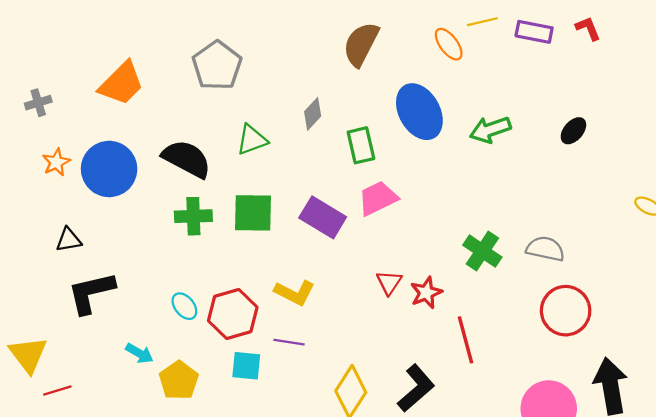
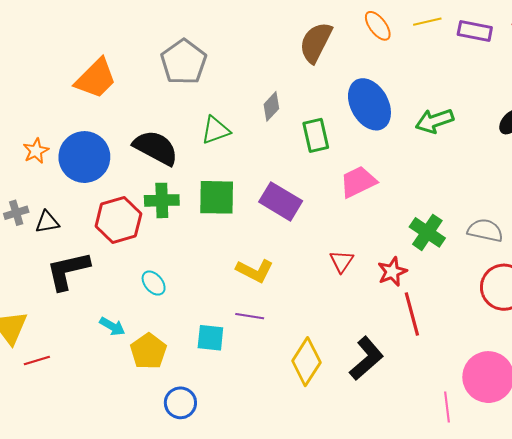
orange ellipse: (449, 44) -> (378, 26), moved
gray cross: (38, 103) -> (16, 213), moved
pink trapezoid: (378, 198) -> (358, 182), moved
red star: (426, 293) -> (392, 272), moved
red hexagon: (233, 314) -> (118, 220), moved

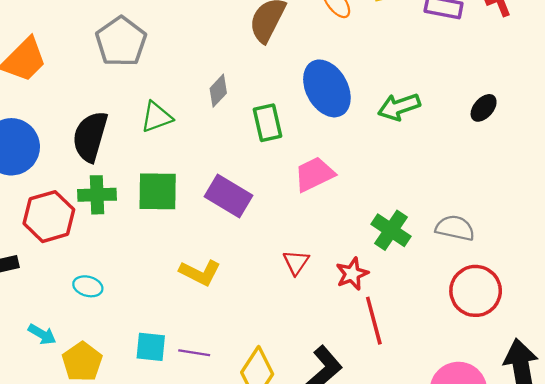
black semicircle: (156, 148) -> (90, 136), turned -102
cyan ellipse: (154, 283) -> (88, 286), turned -35
purple line: (250, 316) -> (194, 353), moved

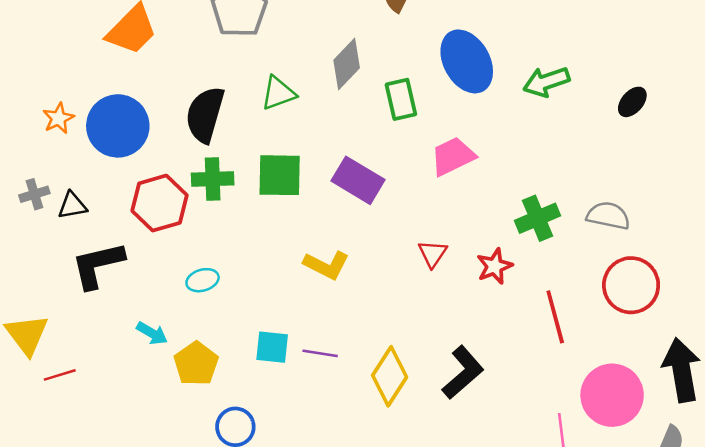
gray diamond: (218, 91) -> (347, 64), size x1.4
black ellipse: (484, 108) -> (632, 102), moved
green cross: (391, 230) -> (538, 218), turned 33
cyan ellipse: (88, 286) -> (203, 280), turned -32
red line: (374, 321) -> (555, 317), moved

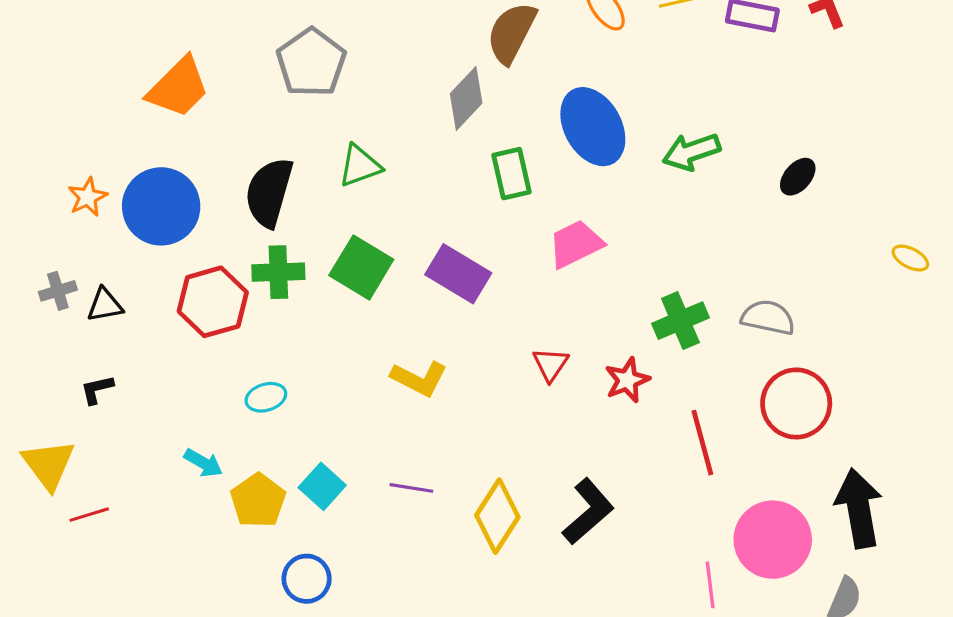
gray diamond: (347, 64) -> (466, 98), moved
green square: (280, 175) -> (361, 267), turned 30
black L-shape: (98, 265) -> (97, 389), moved, size x0.5
cyan square: (272, 347) -> (322, 486), moved, turned 36

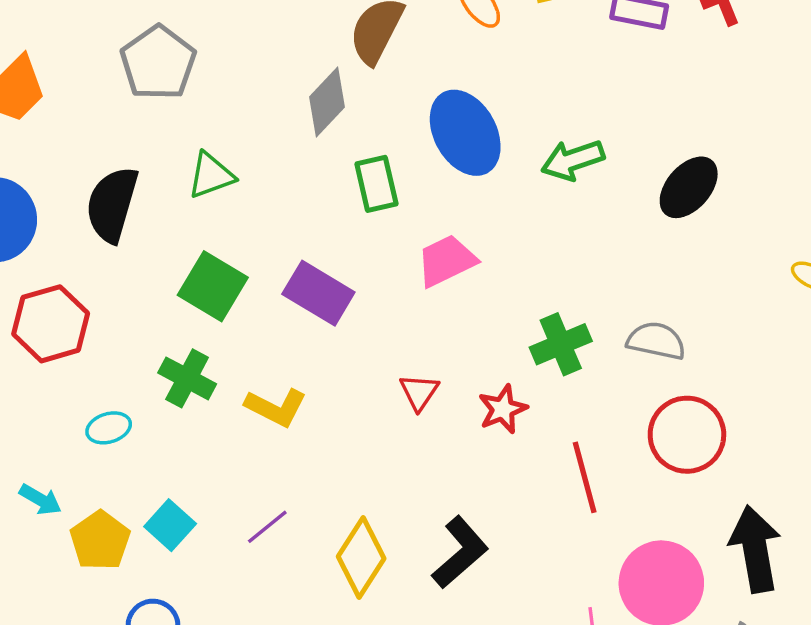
black ellipse: (798, 177) -> (689, 187), size x1.5
green cross: (278, 272) -> (187, 378), moved, turned 30
purple line: (411, 488) -> (267, 527), turned -48

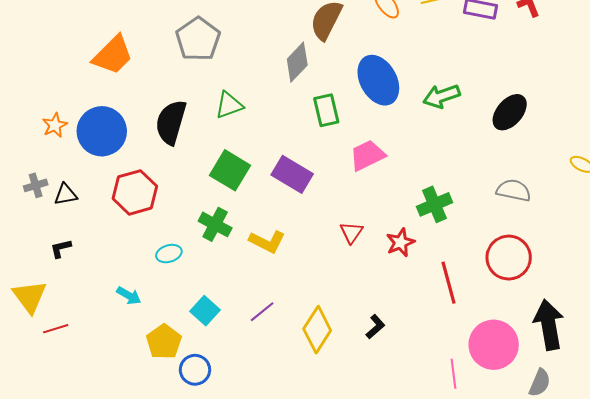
gray semicircle: (656, 341) -> (514, 190), moved
yellow pentagon: (100, 540) -> (164, 342), moved
black L-shape: (460, 552) -> (375, 327), size x0.6

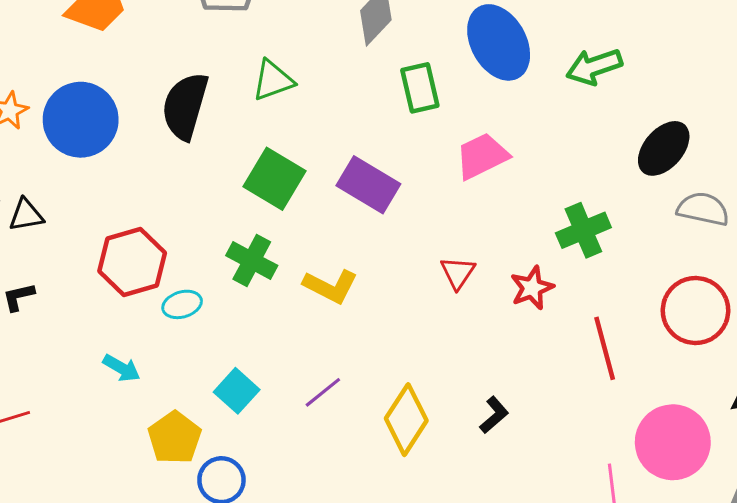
black ellipse: (510, 112) -> (664, 148), moved
red hexagon: (135, 192) -> (132, 262), moved

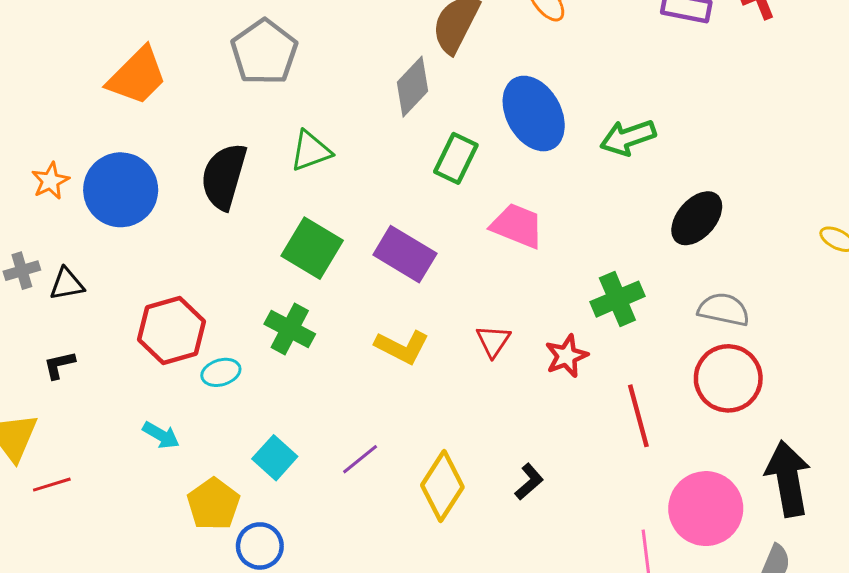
green rectangle: (420, 88) -> (456, 158), turned 39
pink trapezoid: (482, 156) -> (517, 226), turned 48
gray semicircle: (703, 209) -> (724, 310), moved
yellow L-shape: (331, 286) -> (402, 347), moved

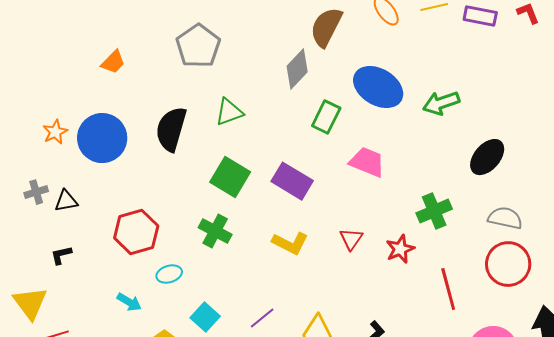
orange trapezoid: (137, 76) -> (113, 62), size x0.6
blue ellipse: (534, 114) -> (378, 87), turned -30
cyan ellipse: (221, 372) -> (169, 274), moved

